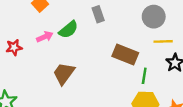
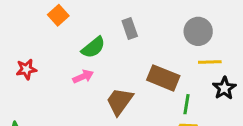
pink arrow: (45, 37) -> (83, 77), moved
brown trapezoid: (64, 73) -> (120, 101), moved

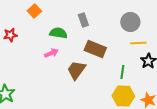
green semicircle: (93, 47) -> (58, 33), turned -132
red star: (26, 69) -> (10, 35), moved
brown rectangle: (163, 78) -> (95, 49), moved

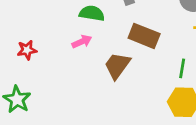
red star: (10, 35) -> (27, 50), moved

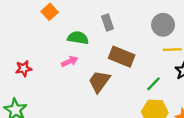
green line: (182, 68) -> (154, 84), turned 35

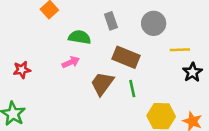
gray circle: (163, 25) -> (154, 23), moved
green line: (154, 84) -> (132, 89), moved, turned -56

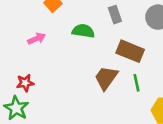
pink arrow: (71, 62) -> (37, 39), moved
red star: (22, 70) -> (25, 83), moved

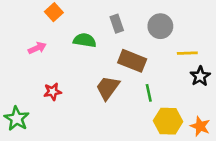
red star: (25, 83) -> (53, 92), moved
green line: (136, 83) -> (149, 93), moved

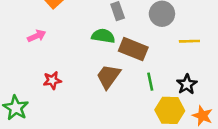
green semicircle: (85, 40) -> (103, 36), moved
black star: (200, 76) -> (187, 84), moved

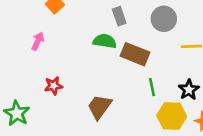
pink arrow: (37, 36) -> (38, 41), turned -42
brown trapezoid: (108, 76) -> (99, 107), moved

